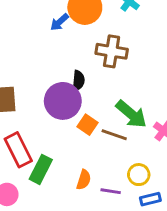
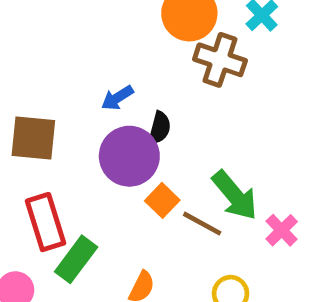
blue arrow: (59, 22) -> (117, 98), moved
brown cross: (112, 51) -> (220, 60), moved

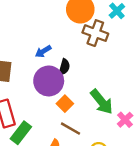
brown line: (202, 224) -> (71, 129), moved

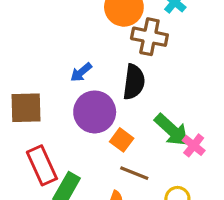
black semicircle: (64, 67) -> (134, 82), moved, size x1.5
pink cross: (125, 120) -> (194, 145), moved

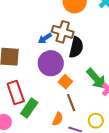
brown cross: (149, 37) -> (63, 32), moved
brown line: (134, 173) -> (71, 103), turned 42

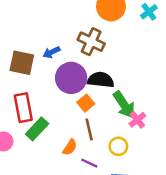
blue arrow: (45, 38) -> (51, 52), moved
black semicircle: (76, 47) -> (101, 80), moved, turned -105
yellow circle: (96, 121) -> (118, 146), moved

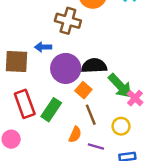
brown cross: (91, 42) -> (68, 21), moved
blue arrow: (51, 52) -> (43, 47), turned 35
green rectangle: (37, 129) -> (51, 110), moved

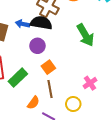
black semicircle: (94, 66) -> (41, 23), moved
purple circle: (66, 68) -> (37, 46), size x0.6
green arrow: (120, 86) -> (85, 35), moved

